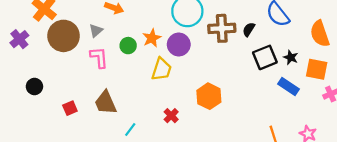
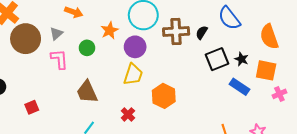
orange star: (152, 38) -> (110, 30), moved
yellow trapezoid: (162, 69) -> (133, 74), moved
brown trapezoid: (106, 103) -> (87, 92), moved

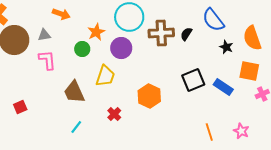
gray triangle: (56, 34) -> (44, 35), turned 32
green circle: (87, 48) -> (82, 49), moved
black square: (217, 59) -> (193, 80), moved
black star: (242, 59) -> (226, 47), moved
yellow trapezoid: (133, 74) -> (105, 76), moved

